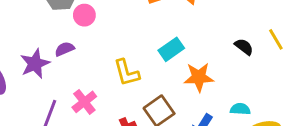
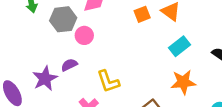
cyan rectangle: (171, 49) -> (179, 46), moved
yellow L-shape: (127, 73) -> (108, 81), moved

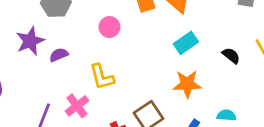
pink circle: (84, 35) -> (109, 27), moved
purple star: (45, 79) -> (30, 41), moved

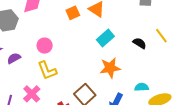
pink circle: (109, 27) -> (45, 46), moved

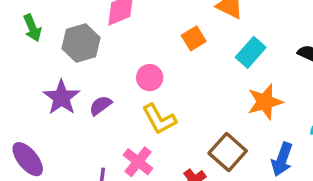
orange square: (73, 13) -> (194, 38), moved

